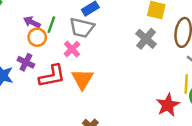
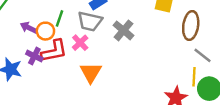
purple arrow: (32, 22) -> (29, 28), moved
gray cross: (146, 39) -> (123, 30), moved
red L-shape: (52, 76) -> (54, 51), moved

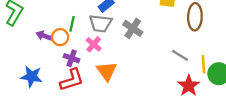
red L-shape: (54, 51) -> (72, 80), moved
gray line: (202, 55) -> (180, 55), moved
purple cross: (34, 56) -> (72, 58), moved

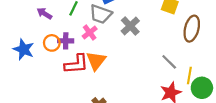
orange circle: (60, 37) -> (52, 43), moved
purple cross: (72, 58) -> (66, 41), turned -32
red L-shape: (72, 80) -> (76, 64), moved

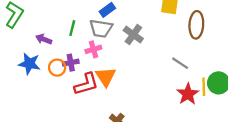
pink cross: (90, 33) -> (93, 49), turned 32
blue star: (24, 49) -> (29, 64), moved
yellow line: (189, 75) -> (204, 87), moved

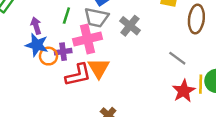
purple arrow: (44, 39) -> (36, 26), turned 49
pink cross: (93, 49) -> (87, 39), size x1.6
blue star: (29, 64) -> (37, 45), moved

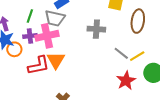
gray cross: (130, 26) -> (96, 29), moved, turned -36
purple cross: (63, 52) -> (30, 36), moved
yellow line: (201, 84) -> (137, 56), moved, turned 56

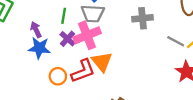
purple cross: (30, 36) -> (68, 39), turned -32
orange circle: (14, 49) -> (58, 76), moved

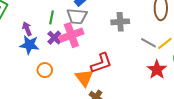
orange triangle: (102, 62) -> (84, 78), moved
red L-shape: (83, 71) -> (101, 63), moved

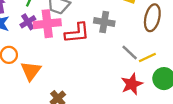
red L-shape: (101, 63) -> (77, 33), moved
orange triangle: (84, 78) -> (31, 71), moved

